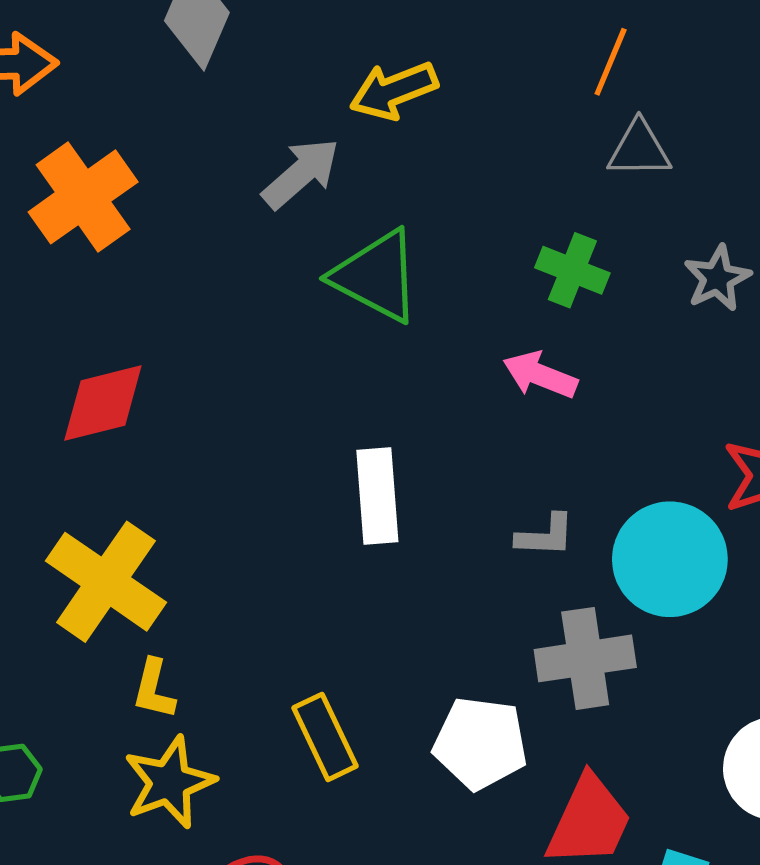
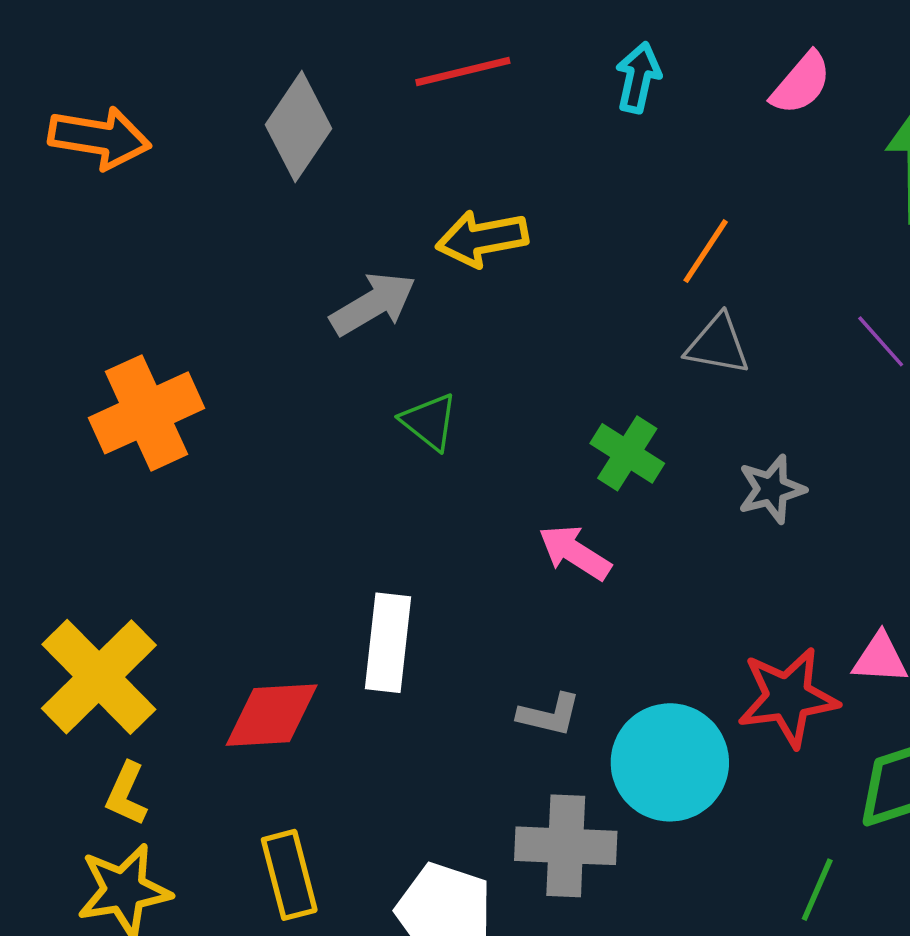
orange cross: (83, 197) -> (146, 413), moved
green triangle: (376, 276) -> (429, 422), size x0.6
red diamond: (103, 403) -> (272, 715), moved

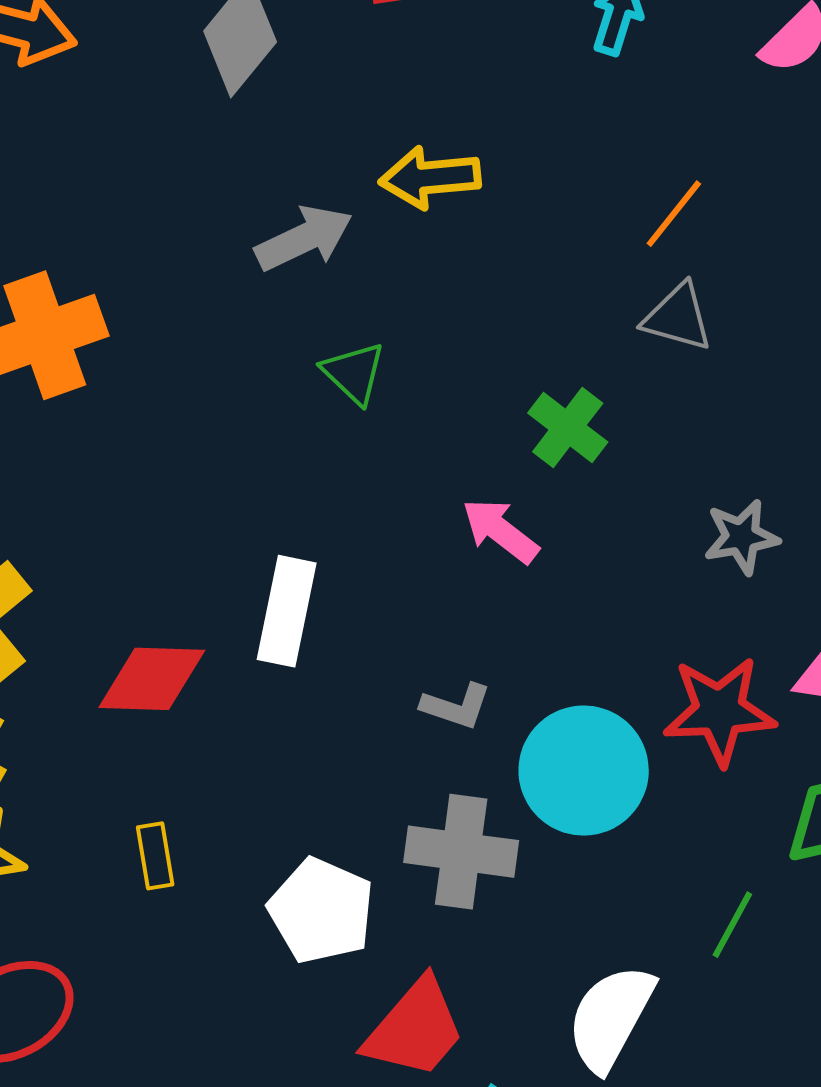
gray star: (771, 489) -> (742, 537), moved
yellow rectangle: (289, 875) -> (155, 856), size x0.7

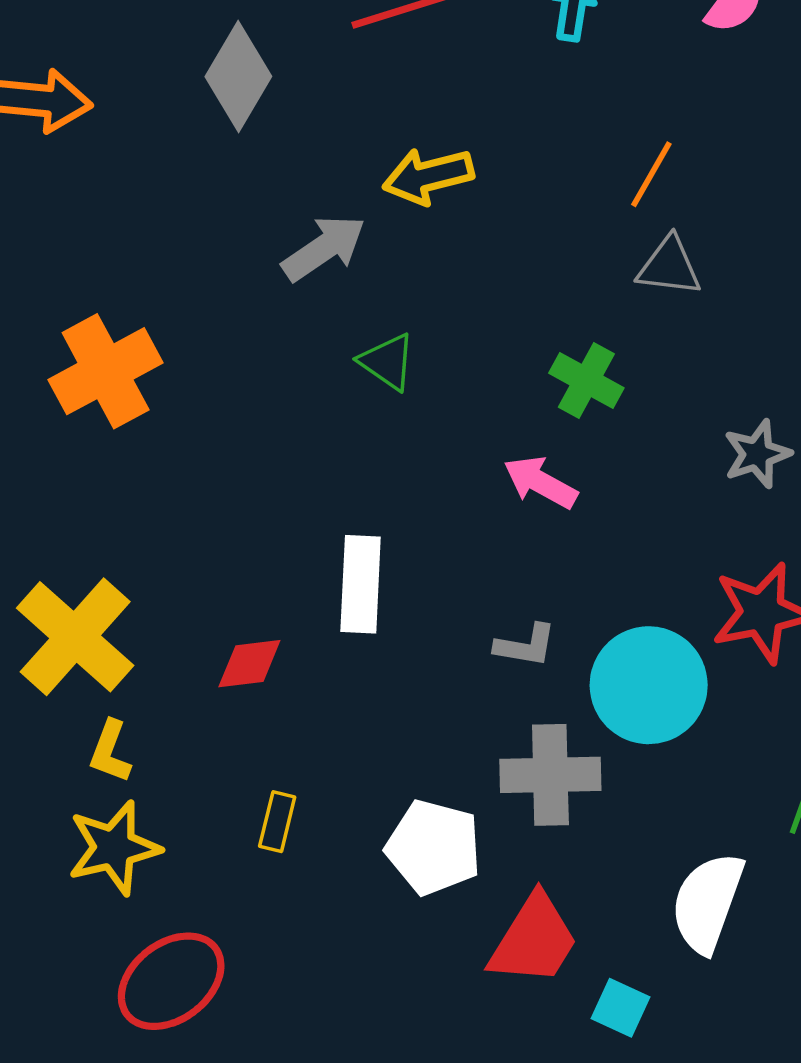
red diamond: (152, 679) -> (249, 664), size x0.7
yellow rectangle: (155, 856) -> (277, 822), turned 32

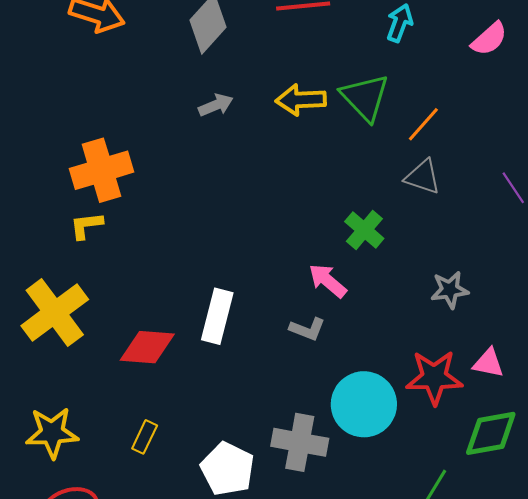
gray arrow: (324, 248) -> (216, 105), moved, size x0.7
green triangle: (387, 362) -> (365, 97), moved, size x1.5
gray L-shape: (526, 645) -> (307, 329), moved
red diamond: (249, 664) -> (147, 347), size x1.4
yellow L-shape: (110, 751) -> (86, 226), moved, turned 51

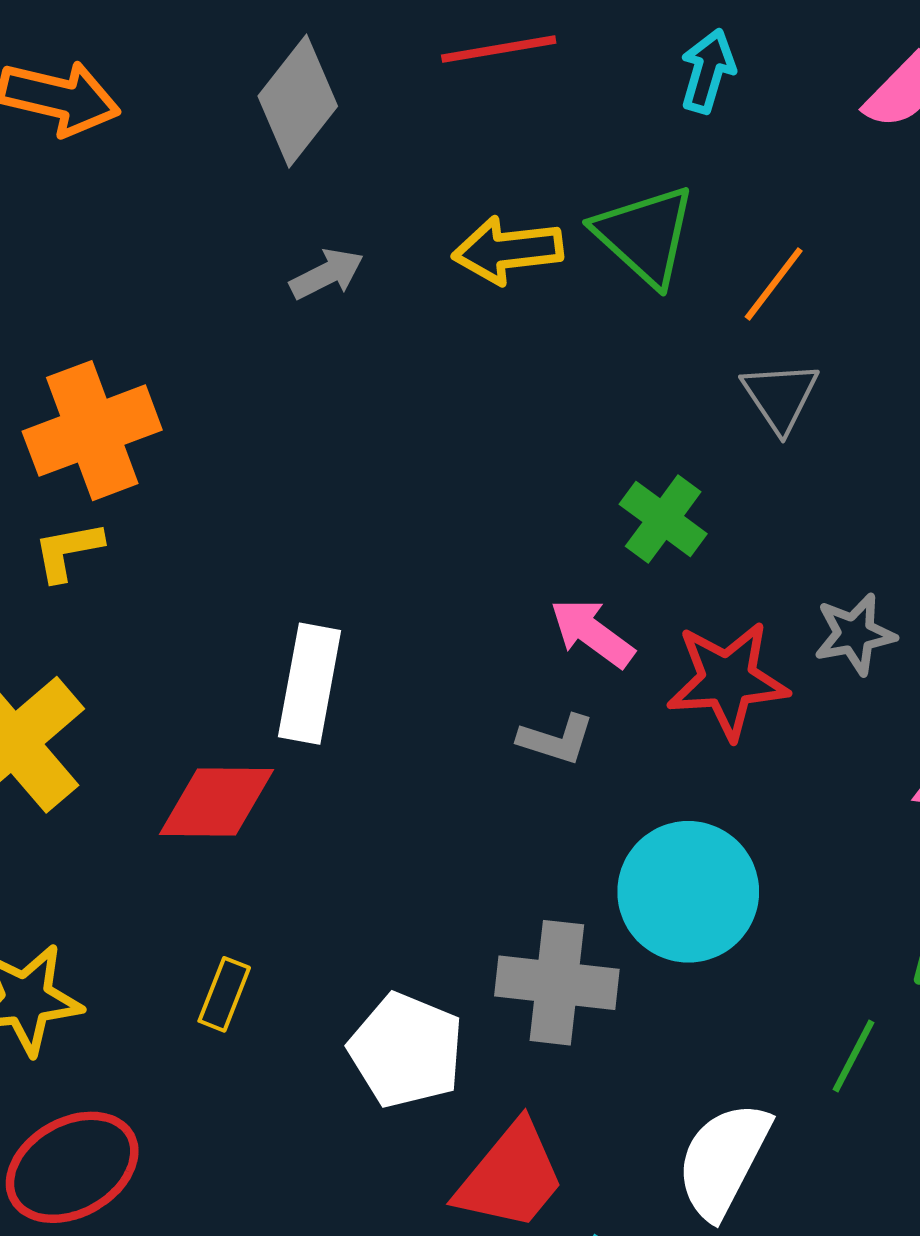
gray triangle: (423, 177) -> (780, 397), turned 42
white rectangle: (217, 316) -> (310, 684), moved
red star: (434, 377) -> (728, 680), moved

